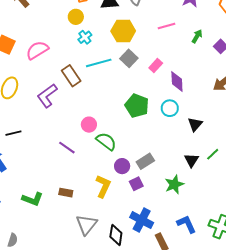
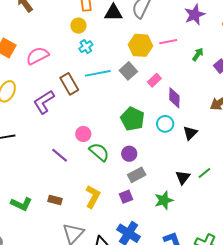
yellow hexagon: (123, 31) -> (141, 45), moved
black triangle: (195, 124) -> (190, 133), moved
purple circle: (122, 166) -> (129, 154), moved

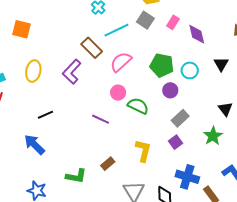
pink semicircle: (37, 56) -> (121, 62), moved
cyan circle: (165, 124) -> (190, 70), moved
purple circle: (129, 154) -> (170, 90), moved
brown rectangle: (55, 200) -> (108, 164), turned -40

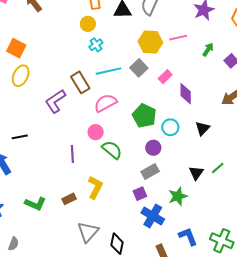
yellow ellipse: (33, 71) -> (21, 76), moved
purple circle: (170, 90) -> (153, 148), moved
purple line: (101, 119) -> (72, 154), turned 48
yellow L-shape: (143, 151) -> (95, 187), moved
blue cross: (187, 177) -> (153, 216), moved

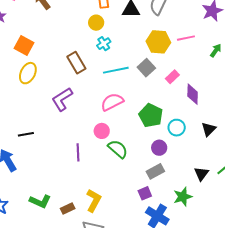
brown rectangle: (80, 82) -> (76, 63), moved
yellow L-shape: (95, 187) -> (94, 200), moved
brown rectangle: (69, 199) -> (68, 209), moved

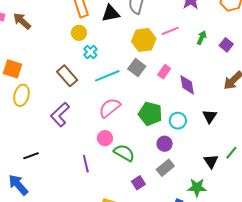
purple square: (145, 193) -> (138, 183), moved
green star: (183, 197) -> (197, 187), turned 30

